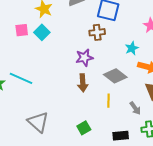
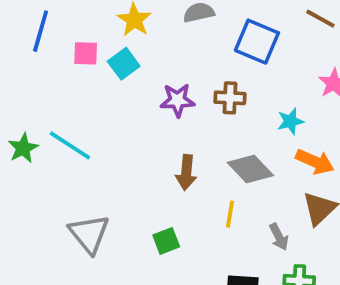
brown cross: (97, 32) -> (230, 98), moved
purple star: (84, 58) -> (177, 100), moved
green square: (84, 128) -> (166, 241), moved

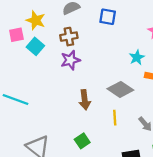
blue square: (257, 42) -> (108, 17), size x0.7
pink square: (86, 53) -> (16, 35), moved
brown cross: (230, 98) -> (69, 37), moved

